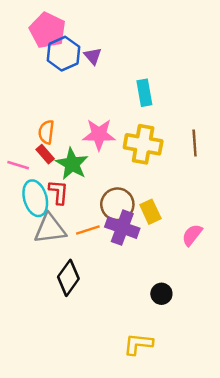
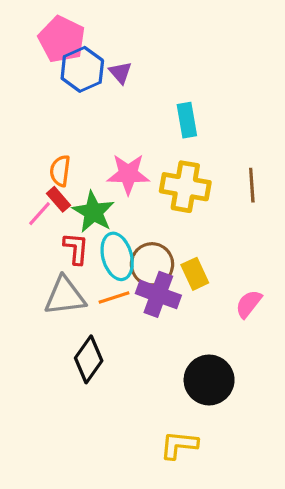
pink line: (18, 165) -> (40, 214), moved, turned -65
cyan ellipse: (35, 198) -> (117, 256), moved
black circle: (161, 294) -> (209, 380), size x1.8

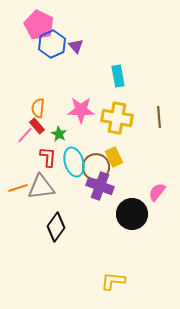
green star: (93, 212) -> (59, 134), size x0.6
yellow rectangle: (195, 274) -> (114, 157), moved
orange line: (114, 298) -> (18, 188), moved
black circle: (209, 380) -> (132, 214), moved

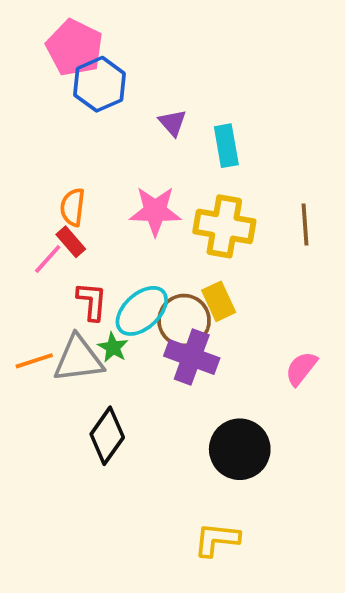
purple triangle: (76, 46) -> (172, 123), moved
green star: (59, 134) -> (113, 347), moved
cyan ellipse: (74, 162) -> (142, 311), turned 64
black circle: (132, 214) -> (240, 449), moved

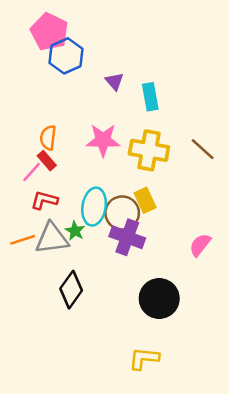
brown line: (305, 224) -> (203, 149), turned -44
red L-shape: (92, 301) -> (44, 200), moved, turned -80
cyan ellipse: (142, 311) -> (94, 207), turned -39

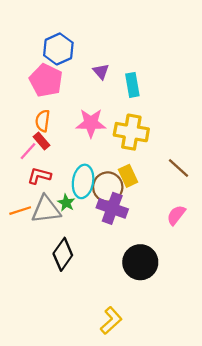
pink pentagon: (49, 32) -> (46, 80), moved
brown line: (203, 149) -> (178, 168), moved
yellow L-shape: (144, 359) -> (111, 321), moved, turned 132

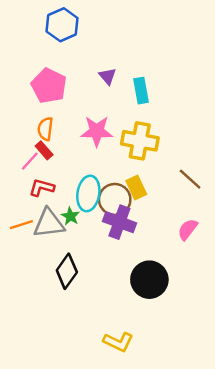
blue hexagon: (58, 49) -> (62, 25), moved
yellow L-shape: (111, 321) -> (118, 342), turned 68

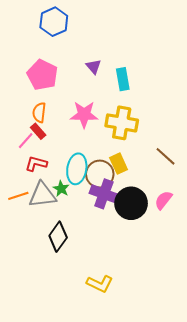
black circle: (149, 280) -> (131, 203), moved
yellow L-shape: (118, 342) -> (100, 284), moved

